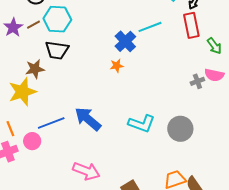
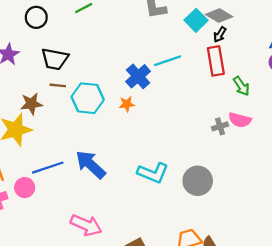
cyan hexagon: (57, 19) -> (88, 98), moved
brown line: (34, 25) -> (58, 85), moved, turned 32
black trapezoid: (57, 50) -> (55, 59), moved

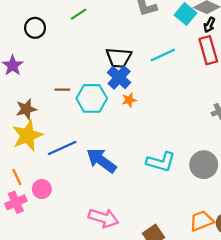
black trapezoid: (55, 59) -> (119, 58), moved
blue cross: (138, 76) -> (119, 78), moved
brown star: (31, 104) -> (26, 109), moved
blue line: (48, 168) -> (62, 148), moved

